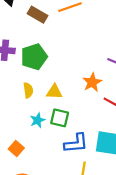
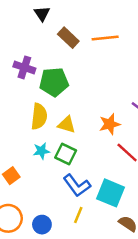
yellow semicircle: (28, 90) -> (39, 116), size x1.5
blue L-shape: (76, 143) -> (77, 185), turned 45

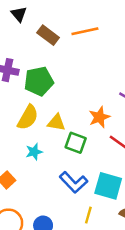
yellow semicircle: (39, 116) -> (28, 117), turned 30
green square: (66, 154) -> (76, 143), moved
yellow line: (78, 215) -> (88, 215), moved

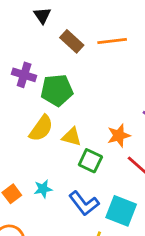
cyan star: (34, 152) -> (43, 189), moved

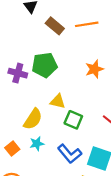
purple cross: (24, 75) -> (18, 73), moved
yellow semicircle: (41, 128) -> (33, 119), moved
orange star: (119, 135) -> (94, 69), moved

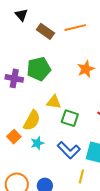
orange square: (12, 148) -> (14, 137), moved

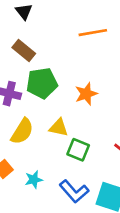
brown rectangle: (45, 31) -> (24, 51), moved
orange star: (86, 69) -> (86, 94), moved
yellow semicircle: (32, 120) -> (22, 131), moved

